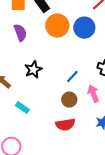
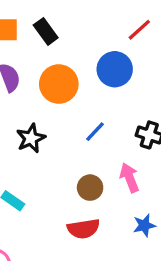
orange circle: (57, 26) -> (59, 84), moved
blue line: (72, 77) -> (95, 132), moved

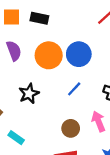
black rectangle: (46, 31) -> (39, 18), turned -42
blue circle: (115, 69) -> (79, 54), moved

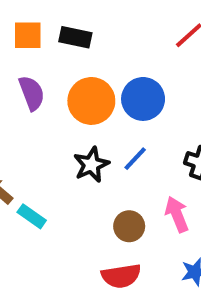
black star: (29, 94) -> (91, 165), moved
cyan rectangle: (16, 138) -> (32, 216), moved

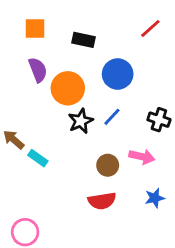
black rectangle: (75, 37) -> (83, 40), moved
orange circle: (91, 101) -> (68, 88), moved
pink arrow: (177, 214) -> (142, 157), turned 125

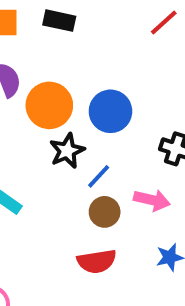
black rectangle: (83, 40) -> (59, 21), moved
blue circle: (118, 74) -> (110, 111), moved
blue line: (112, 117) -> (99, 176), moved

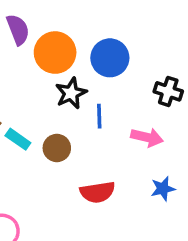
blue line: (99, 176) -> (99, 116), turned -45
brown circle: (105, 212) -> (57, 148), moved

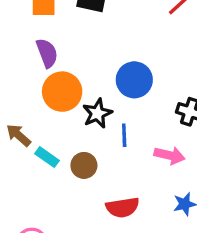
orange circle: (55, 53) -> (62, 92), moved

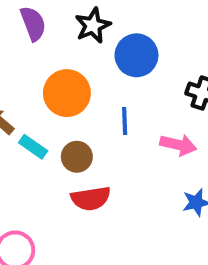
orange circle: (62, 92) -> (67, 93), moved
black star: (97, 113) -> (93, 25), moved
red semicircle: (123, 207) -> (91, 198), moved

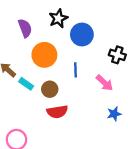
purple semicircle: (33, 23) -> (25, 28), moved
pink arrow: (178, 145) -> (104, 83), turned 30

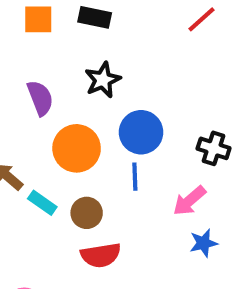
blue circle: (82, 34) -> (141, 132), moved
pink arrow: (104, 83) -> (189, 201), turned 96
blue star: (114, 114) -> (204, 243), moved

